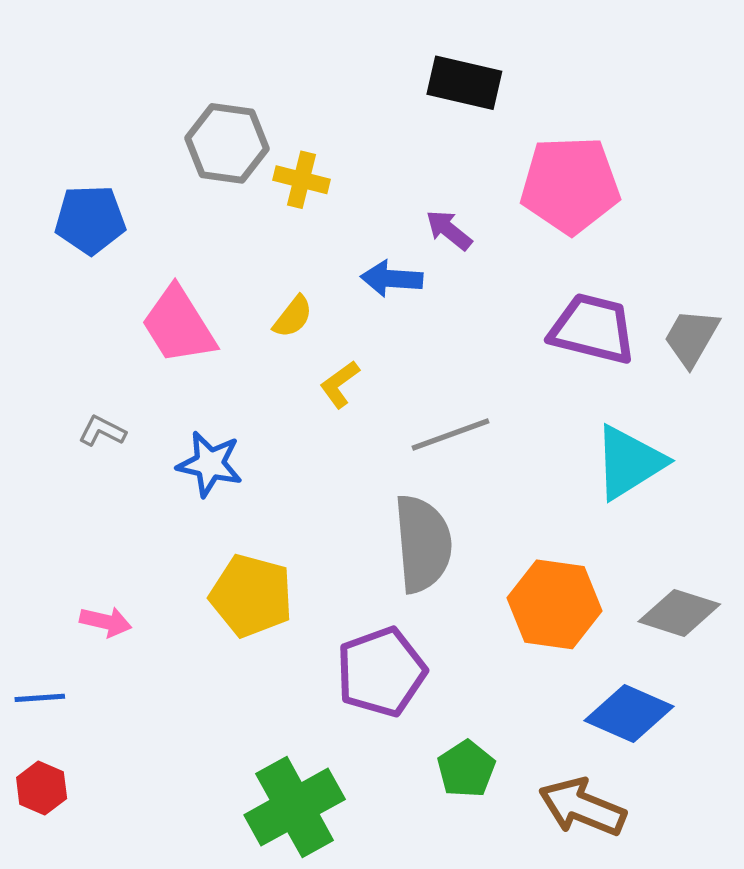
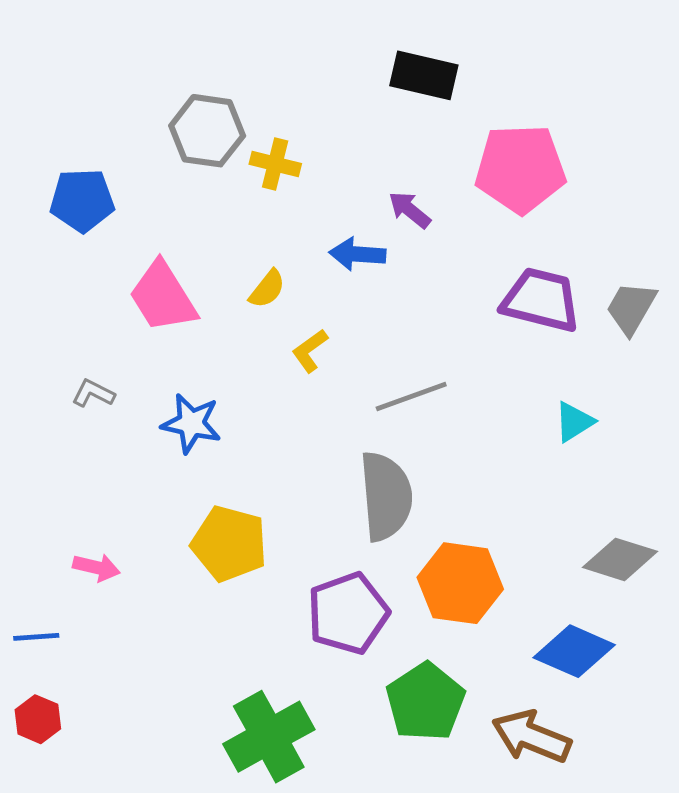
cyan triangle: (629, 462) -> (574, 422), size x0.6
orange hexagon: (554, 604) -> (460, 583), moved
green pentagon: (466, 769) -> (425, 702), size x1.5

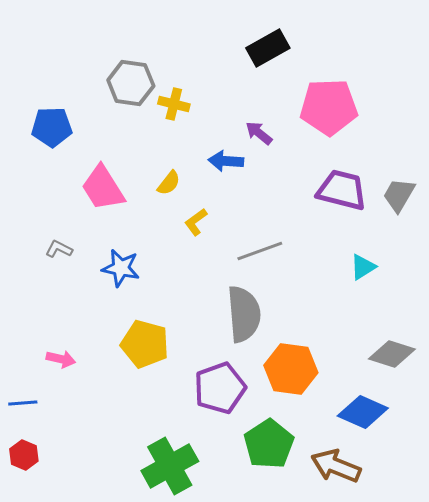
black rectangle: (424, 75) -> (268, 48), turned -42

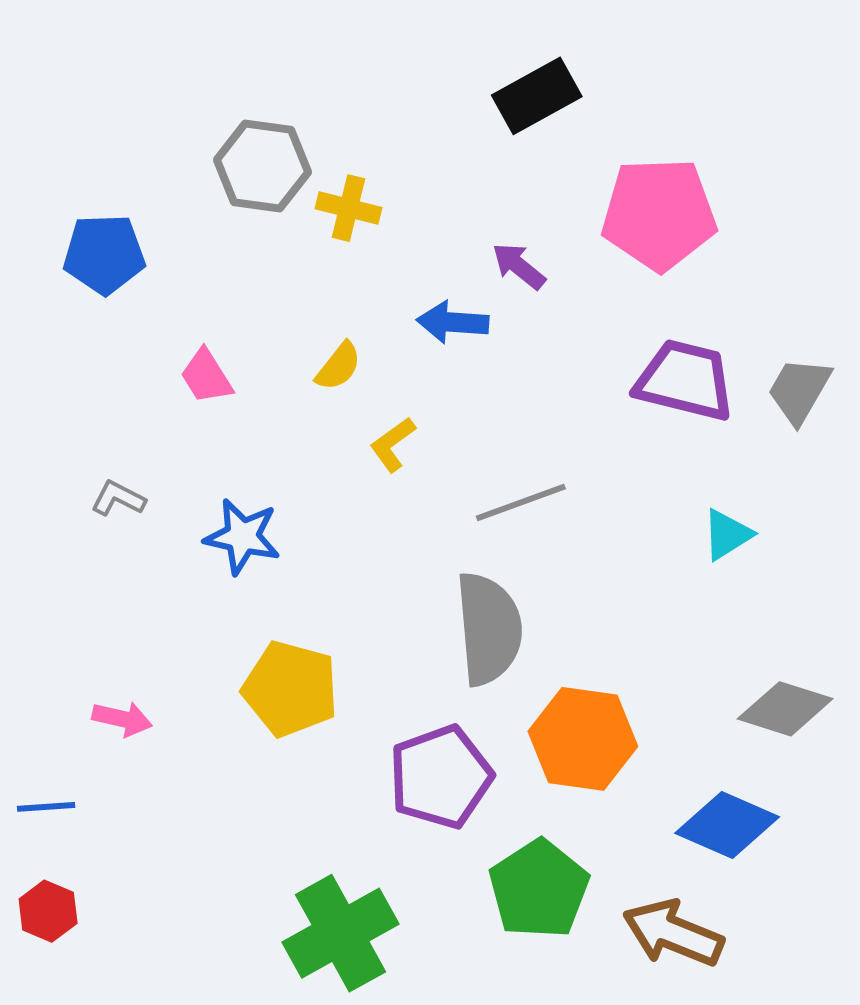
pink trapezoid: (103, 188) -> (206, 376), size x0.6

